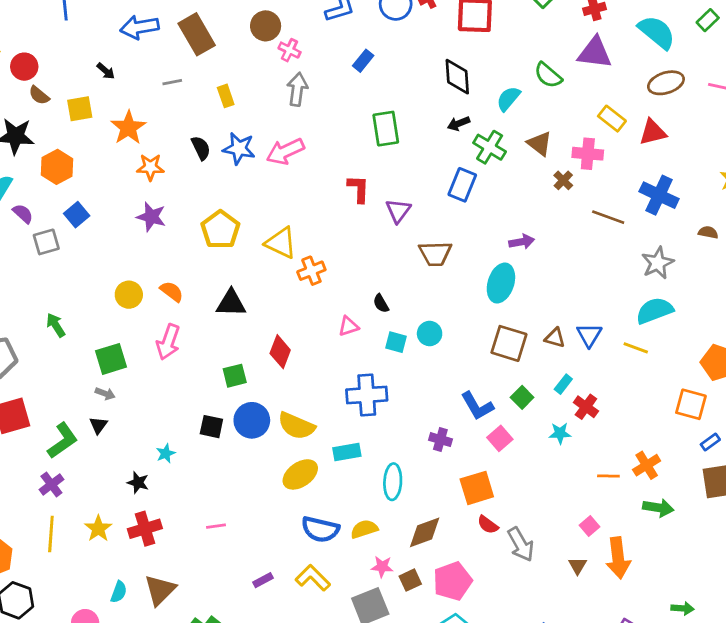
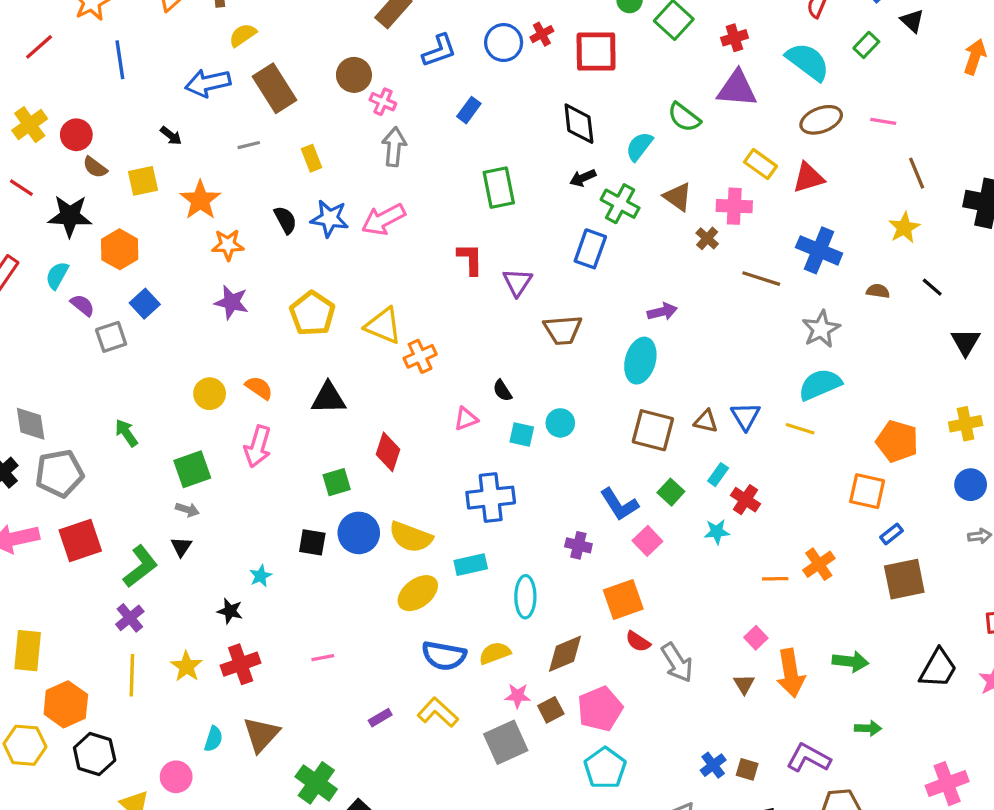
green arrow: (658, 508) -> (850, 662), moved

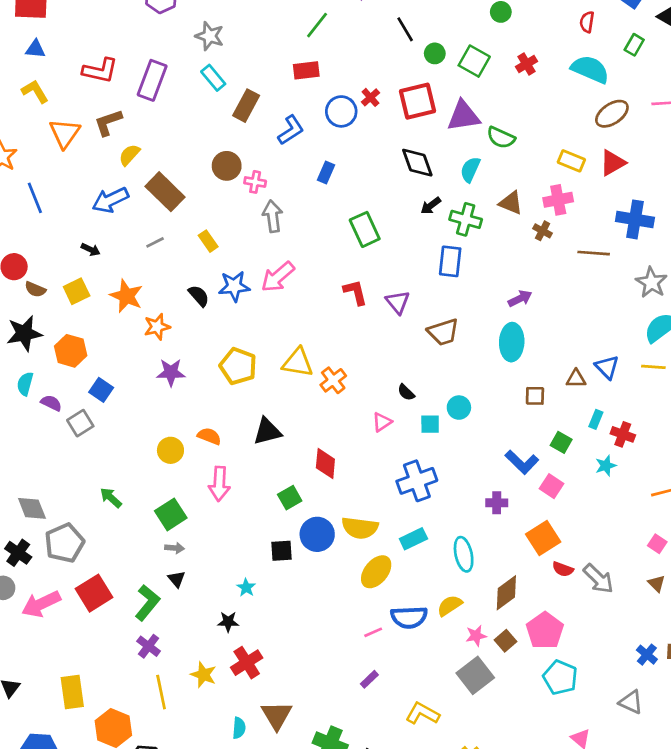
purple triangle: (737, 89) -> (463, 116), moved
brown square: (653, 430) -> (535, 396), size x0.6
pink line: (323, 658) -> (373, 632), moved
yellow L-shape: (438, 712) -> (422, 714), moved

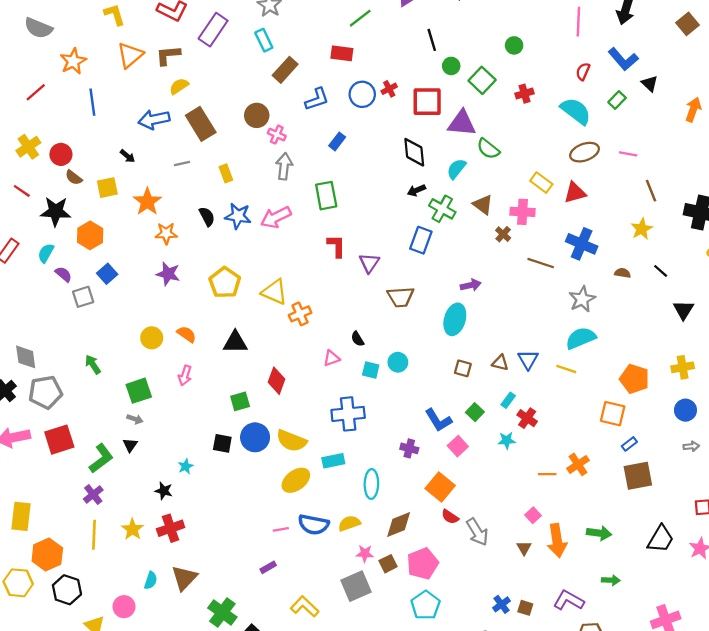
green rectangle: (365, 229) -> (326, 196), moved
pink arrow: (219, 484) -> (185, 375), size x0.7
orange square: (543, 538) -> (440, 487), turned -32

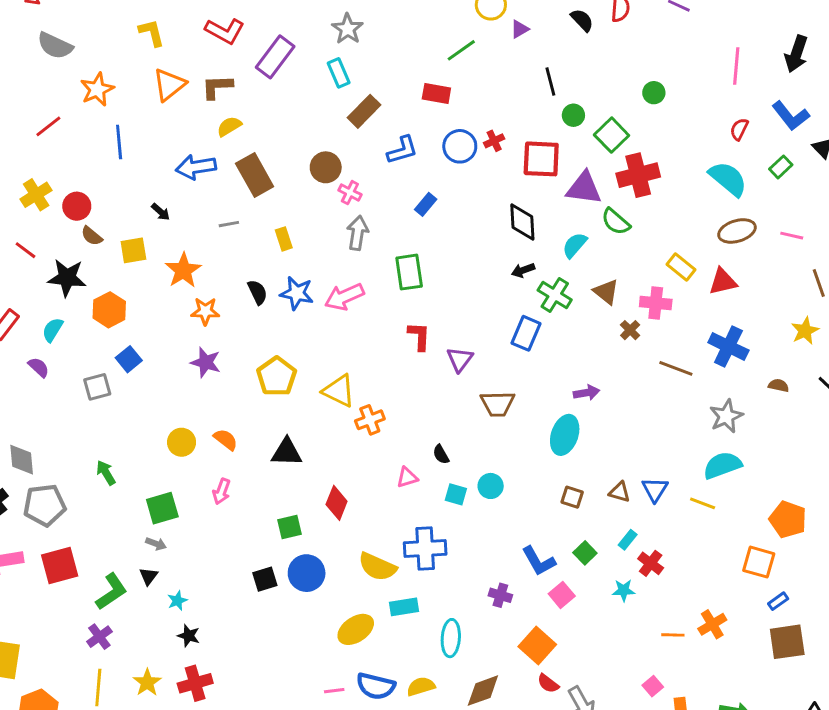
red cross: (524, 94) -> (638, 175), moved, size x1.8
purple semicircle: (63, 274) -> (39, 367), moved
yellow semicircle: (292, 441) -> (377, 567), moved
black square: (222, 443) -> (265, 579), turned -30
cyan star: (186, 466) -> (177, 601), moved

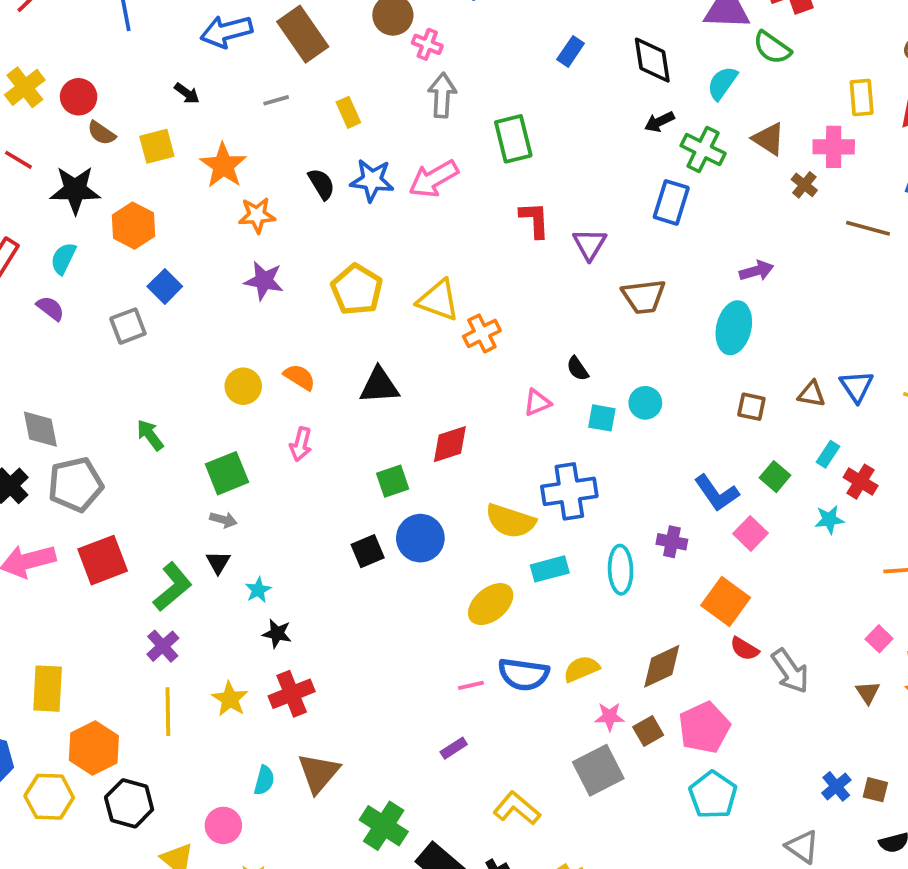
blue rectangle: (426, 204) -> (571, 51), moved
yellow rectangle: (681, 267) -> (862, 98), turned 52
red diamond: (337, 503) -> (450, 444), turned 56
cyan ellipse: (451, 638) -> (621, 570), moved

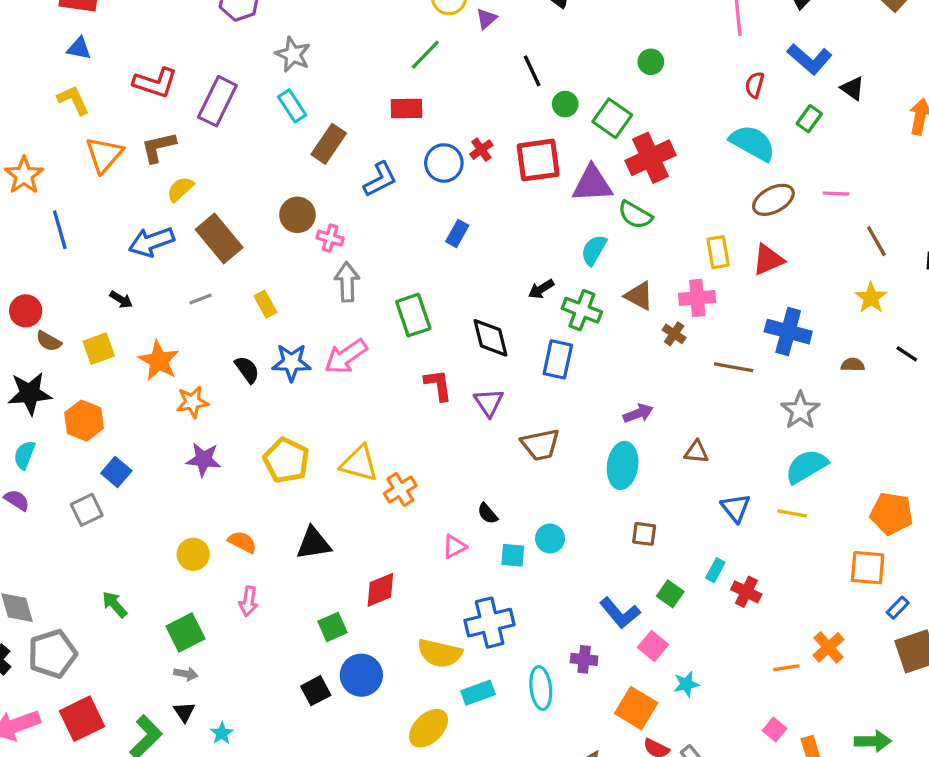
black diamond: (652, 60) -> (491, 338), moved
brown triangle: (812, 394) -> (696, 452), moved
cyan star: (829, 520) -> (686, 684), moved

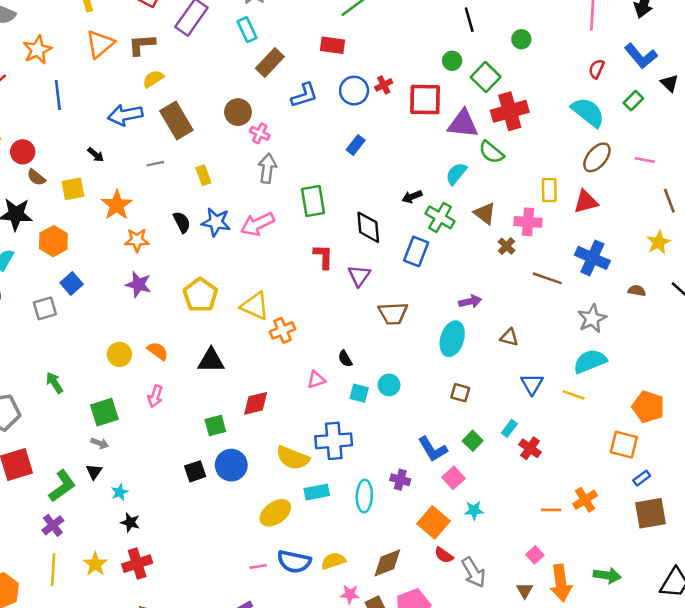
black line: (532, 71) -> (469, 20), moved
brown ellipse: (773, 200) -> (597, 157), turned -32

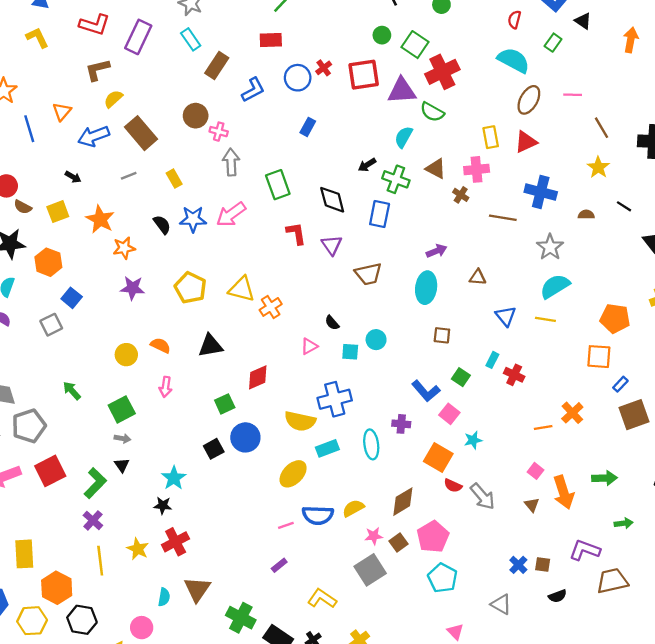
orange triangle: (100, 44) -> (62, 112), moved, size x0.7
cyan star: (120, 492) -> (174, 478), moved, size x1.5

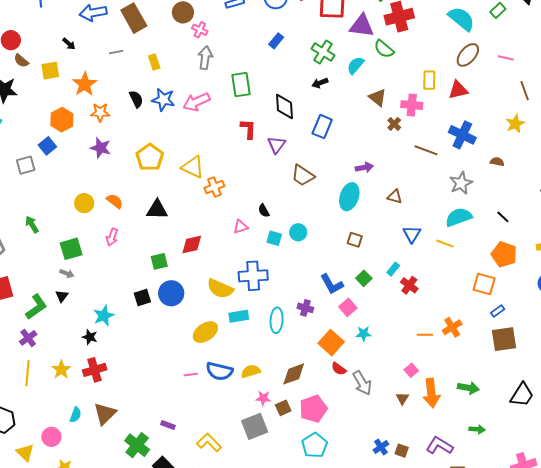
green cross: (396, 179) -> (323, 52), moved
black line: (624, 206) -> (503, 217), moved
orange hexagon: (48, 262) -> (62, 120), moved
brown trapezoid: (368, 274) -> (303, 175), turned 35
purple rectangle: (279, 565) -> (168, 425), moved, turned 48

